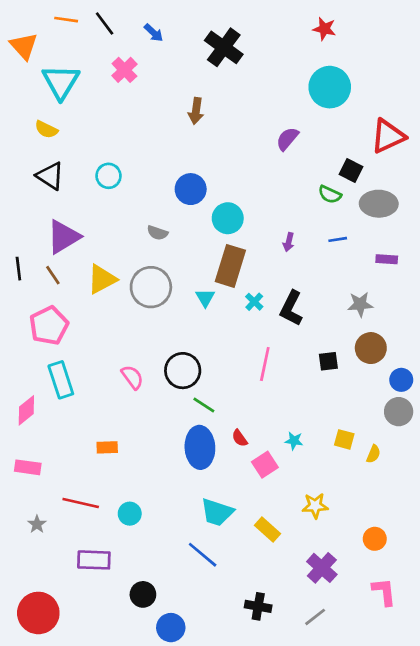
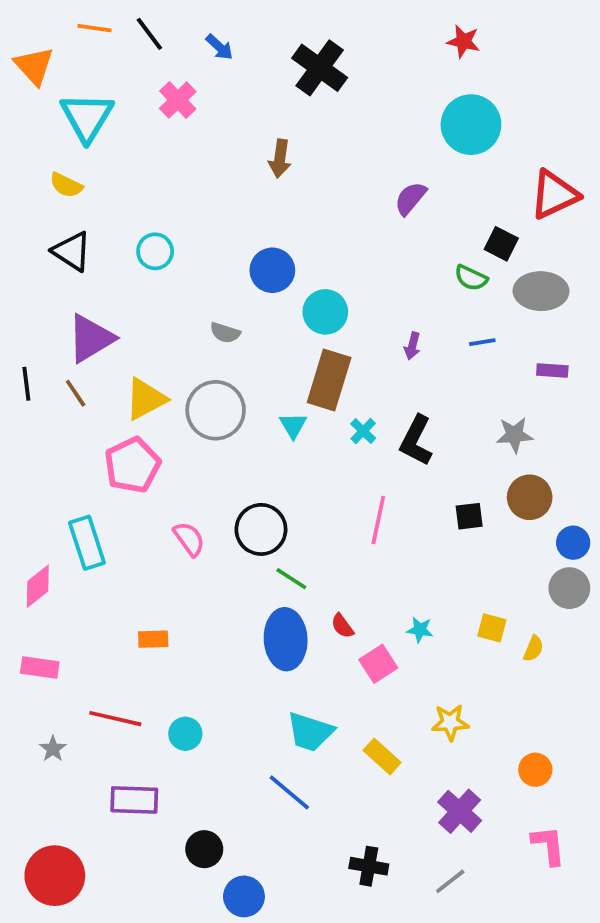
pink pentagon: (49, 326) -> (132, 465), moved

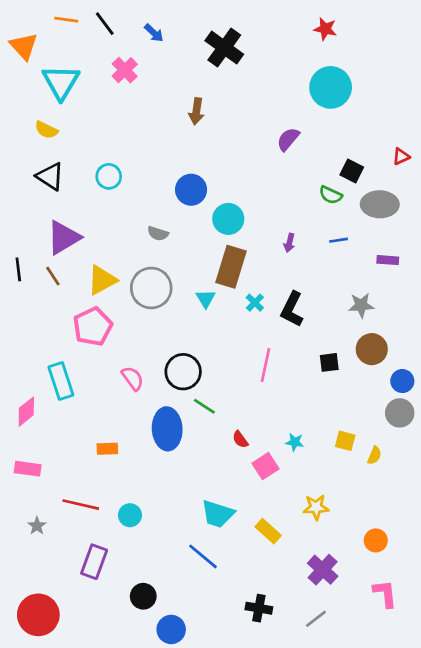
red triangle: (554, 195) -> (401, 156), moved, size x0.5
blue ellipse: (286, 639) -> (167, 429), moved
purple rectangle: (134, 800) -> (94, 562), turned -72

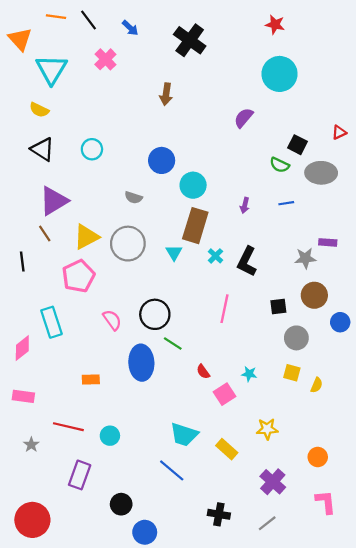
purple rectangle: (388, 260) -> (328, 242), moved
black line: (18, 269) -> (22, 262), moved
gray circle: (400, 413) -> (296, 338), moved

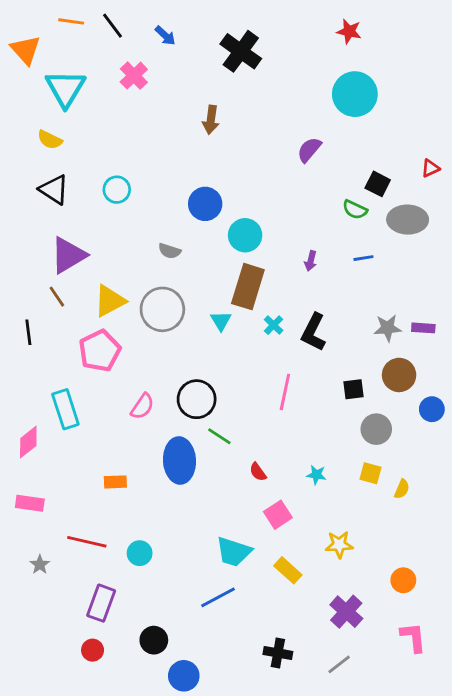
purple rectangle: (328, 242) -> (423, 328), moved
pink semicircle: (112, 320) -> (142, 406), turned 70
pink square: (224, 394) -> (278, 515), moved
blue line: (172, 470) -> (218, 597), turned -68
red circle: (32, 520) -> (93, 650), moved, size x0.5

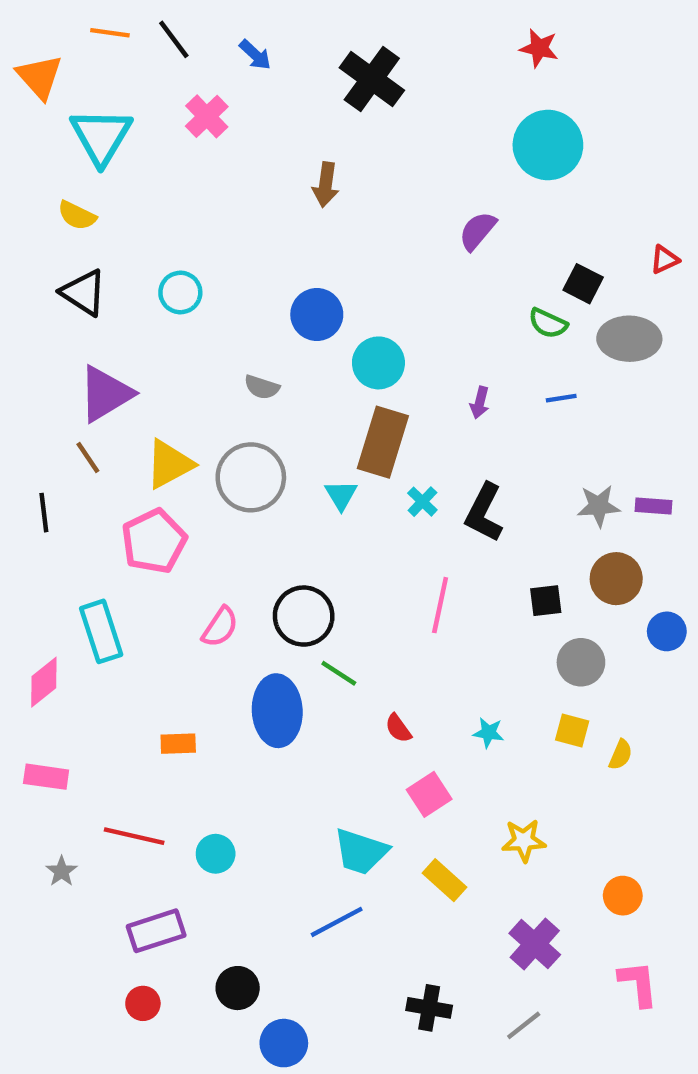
purple rectangle: (101, 603) -> (156, 931), turned 52

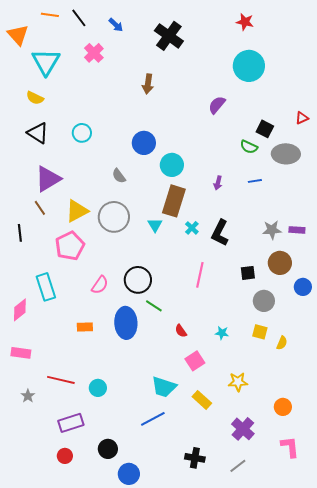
gray semicircle: (262, 387) -> (119, 176), turned 35
orange rectangle: (178, 744) -> (85, 327), moved

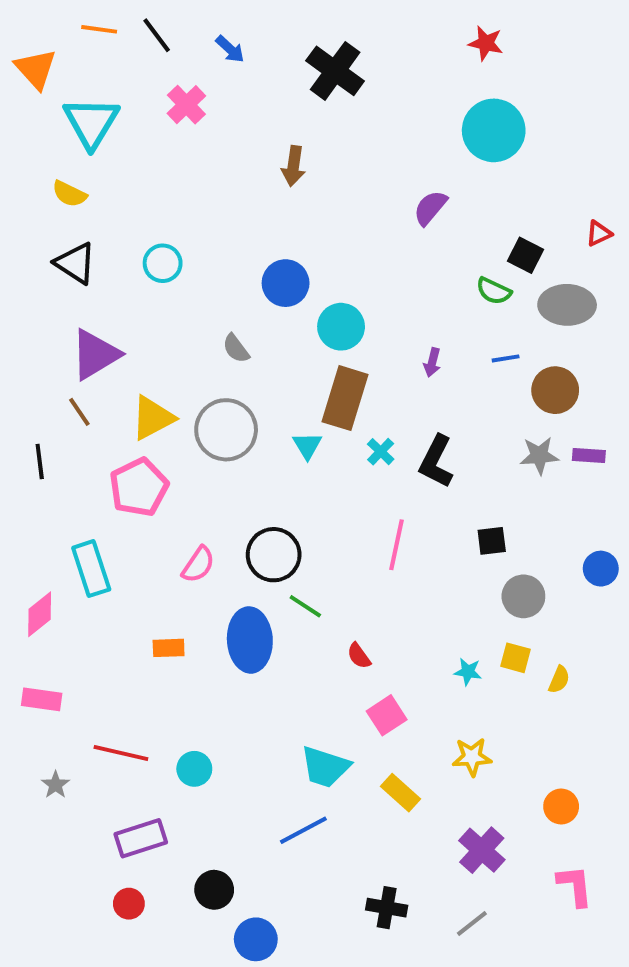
brown circle: (280, 263) -> (555, 390), moved
cyan star: (222, 333) -> (468, 672), moved

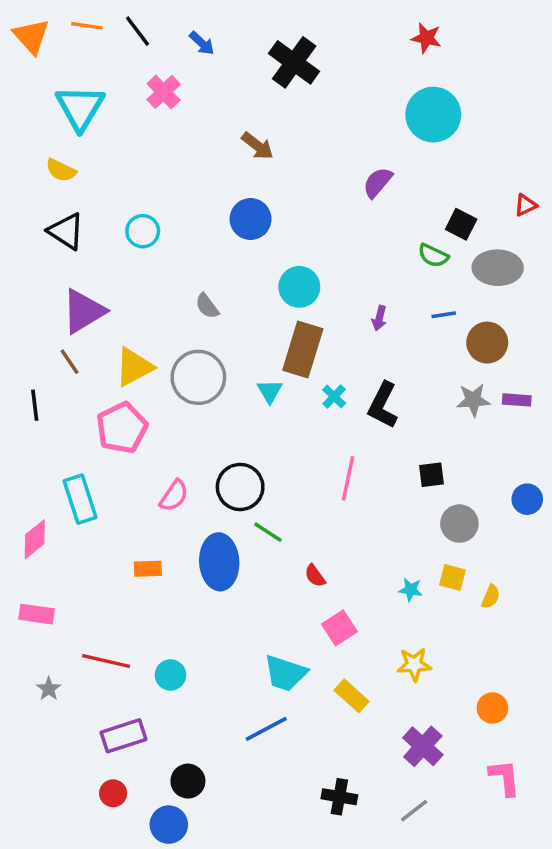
orange triangle: (36, 69) -> (31, 36), moved
brown arrow: (293, 166) -> (258, 146), turned -60
blue circle: (286, 283) -> (251, 219), moved
blue circle: (256, 939) -> (169, 825), moved

